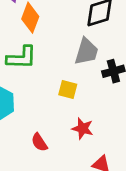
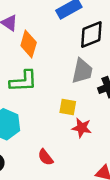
red star: (83, 128) -> (82, 128), moved

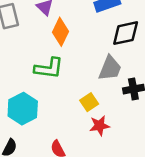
yellow square: (68, 107) -> (89, 102), turned 36
red star: (82, 128) -> (100, 126), turned -30

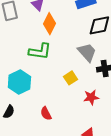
gray trapezoid: (110, 68) -> (87, 52), turned -65
red star: (100, 126) -> (91, 97), moved

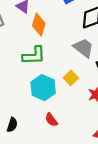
cyan hexagon: (19, 82) -> (43, 88), moved

